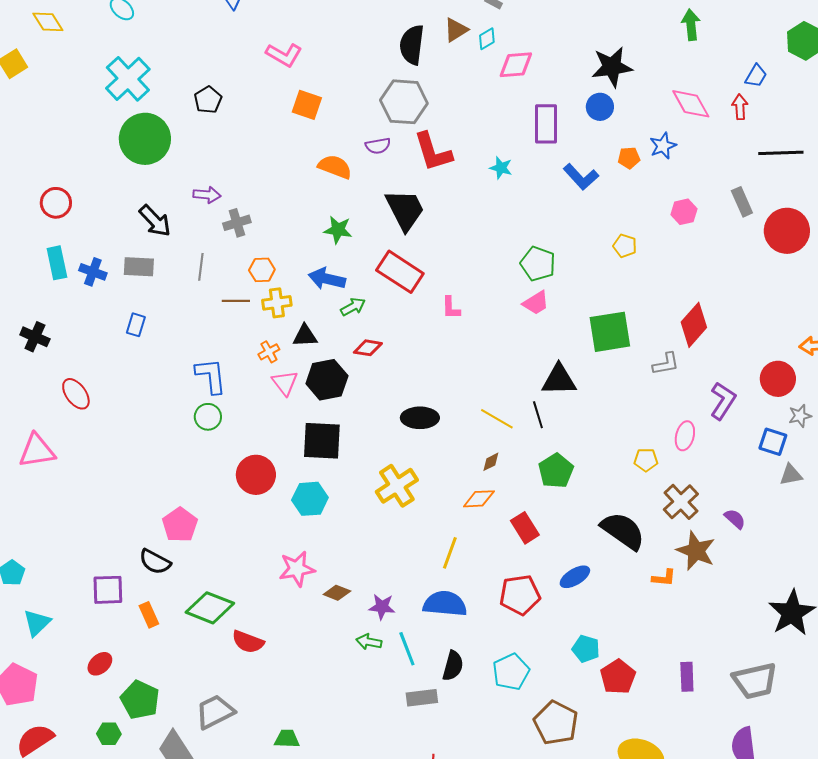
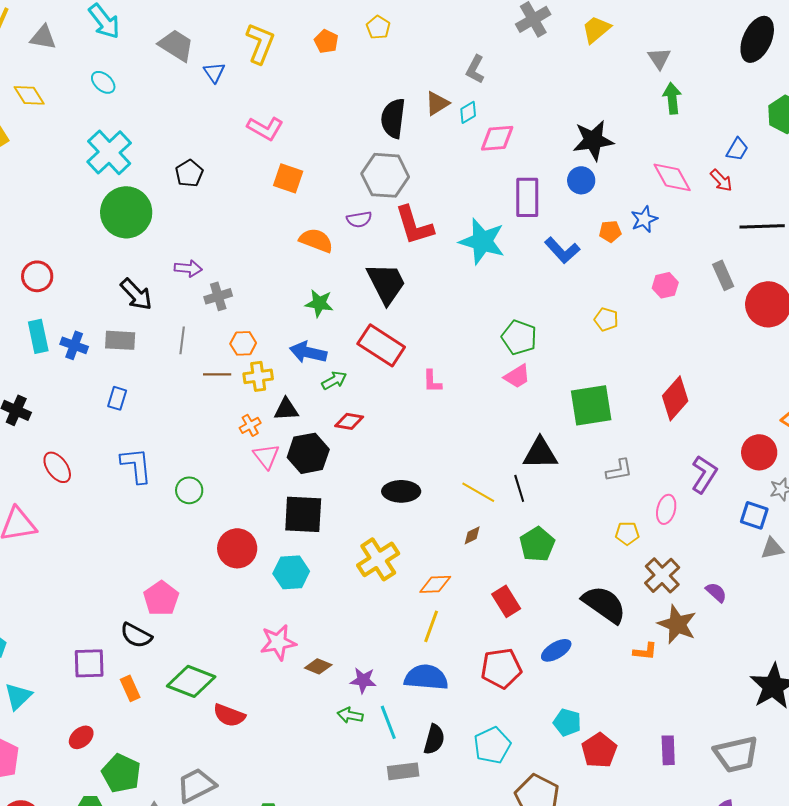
red arrow: (740, 107) -> (721, 180), turned 140
cyan star: (501, 168) -> (482, 241), size x2.0
gray L-shape: (666, 364) -> (619, 470), moved
blue L-shape: (211, 376) -> (136, 465), moved
orange diamond: (479, 499) -> (435, 584), moved

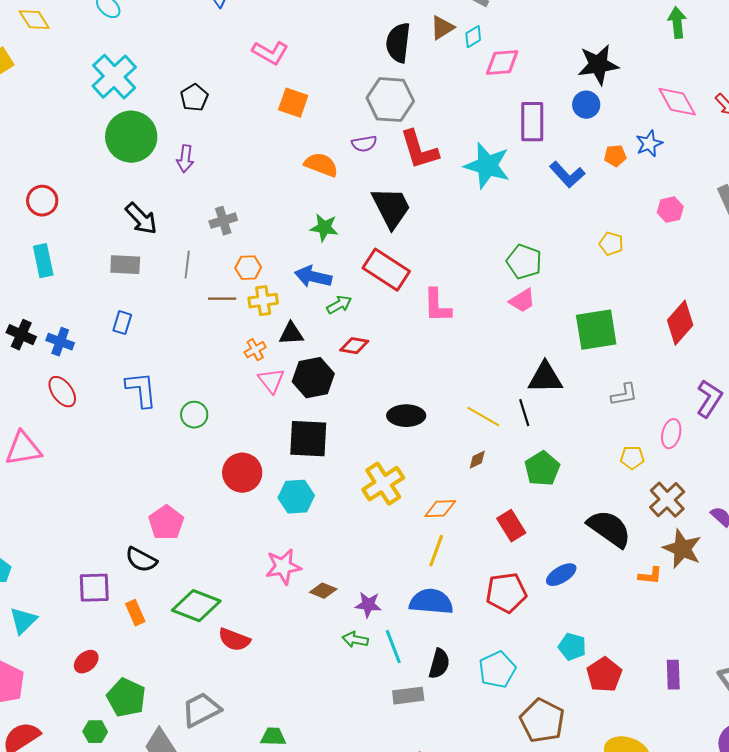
purple arrow: (188, 268) -> (185, 159), moved, turned 92
blue cross: (74, 345) -> (60, 342), moved
pink L-shape: (432, 381) -> (437, 306), size x1.5

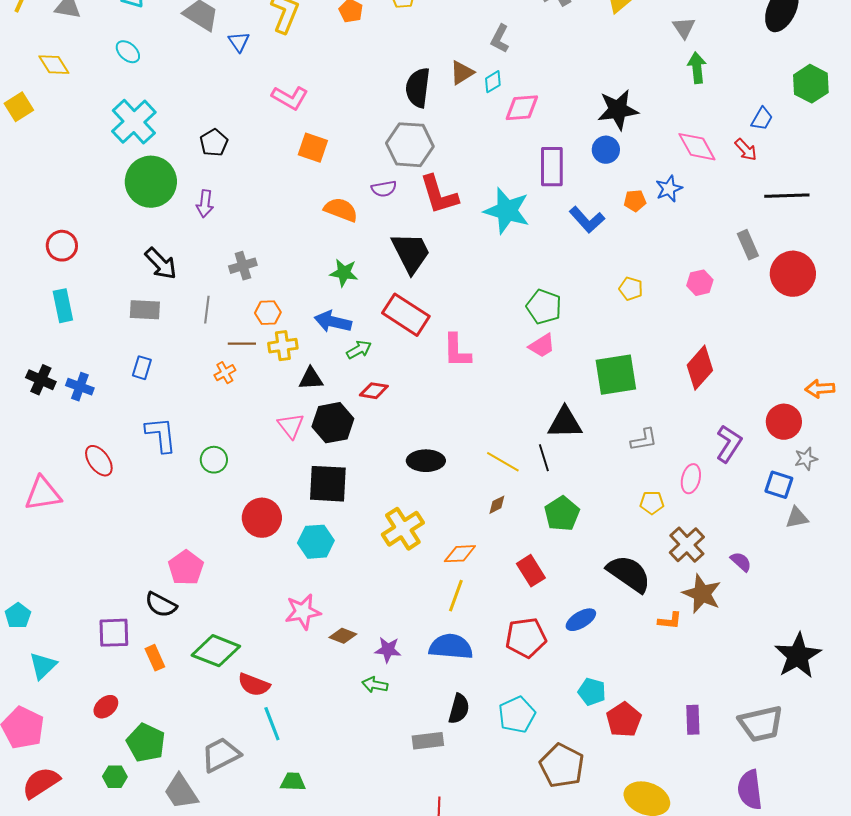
pink hexagon: (670, 210) -> (700, 283), moved
orange cross: (255, 350) -> (225, 373), moved
red ellipse: (62, 392) -> (99, 461), moved
cyan line: (393, 647) -> (272, 724), moved

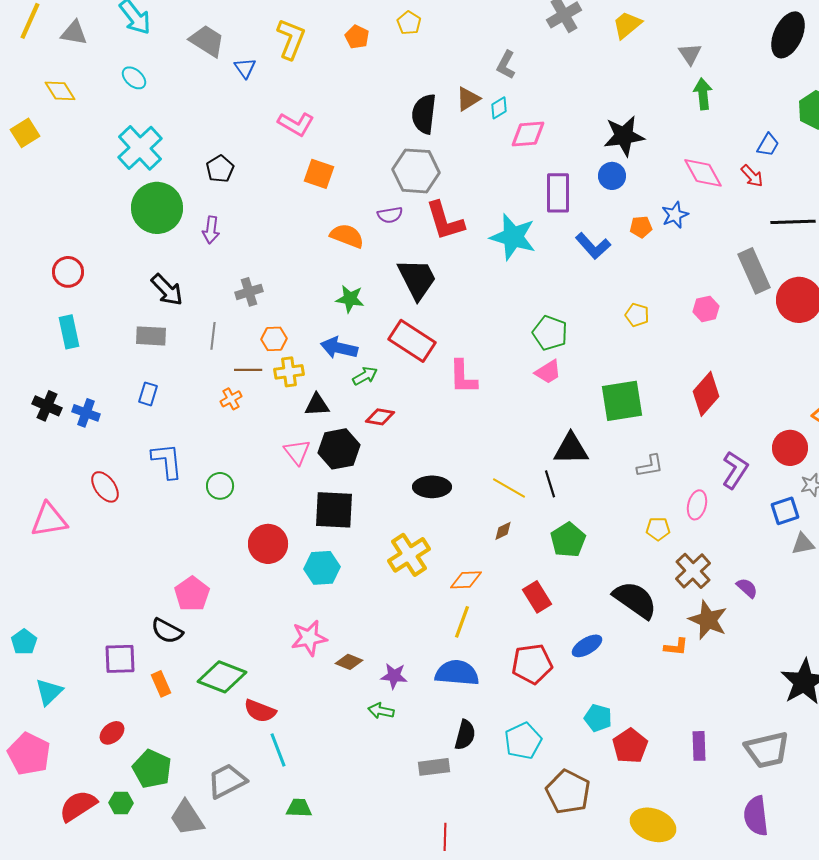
gray rectangle: (748, 245) -> (754, 271), size x1.5
blue square: (779, 485) -> (785, 511), turned -36
red semicircle: (41, 783) -> (78, 806), moved

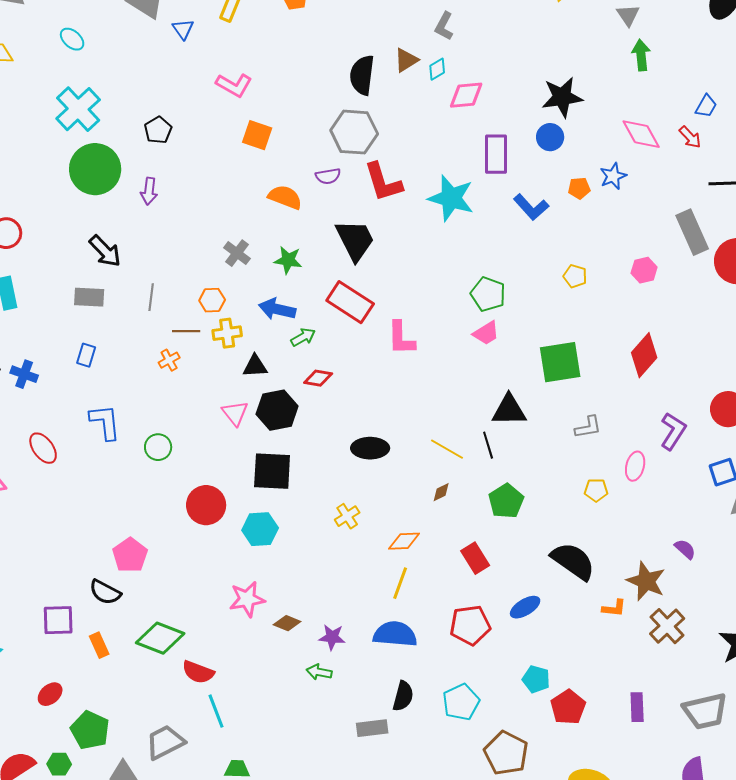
gray cross: (249, 292) -> (237, 253), moved, turned -36
yellow cross: (409, 555) -> (347, 516), size x0.6
brown cross: (693, 571) -> (667, 626), moved

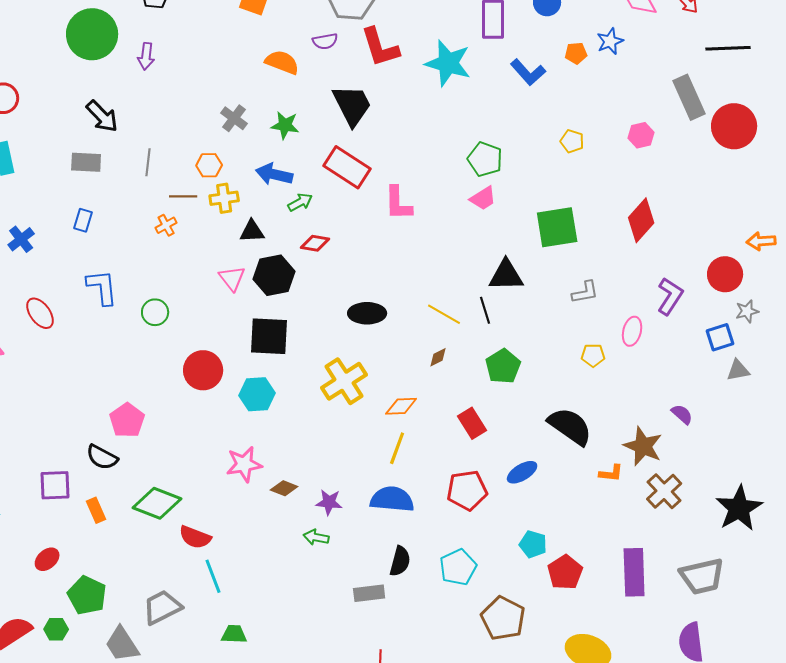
blue cross: (24, 374) -> (21, 239), turned 32
yellow cross: (347, 516) -> (344, 381), size x1.8
purple rectangle: (637, 707) -> (634, 572), size x1.6

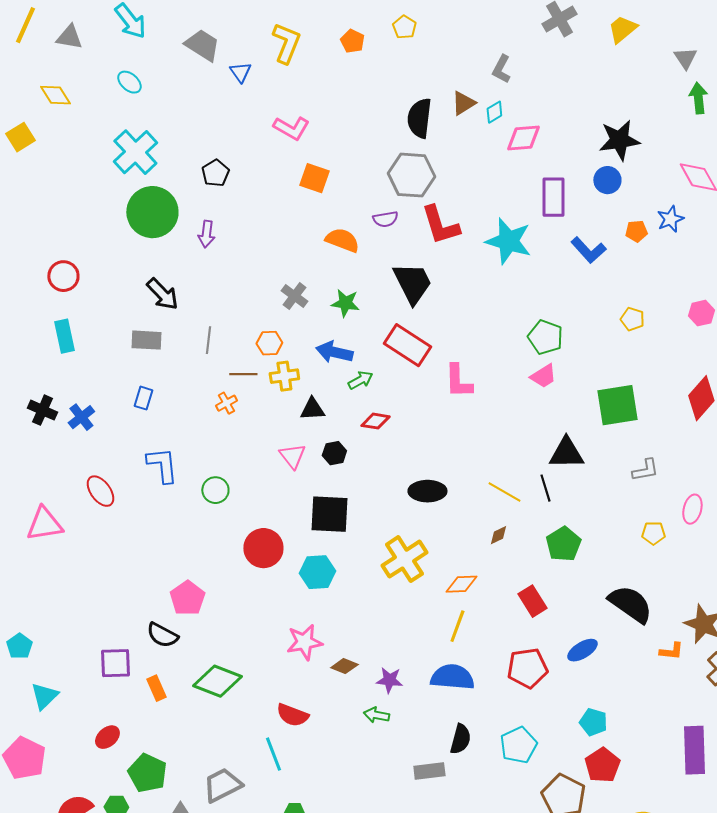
black hexagon: (274, 275) -> (334, 453), size x0.6
red semicircle: (195, 537) -> (292, 715), moved
red pentagon: (565, 572) -> (602, 765), moved

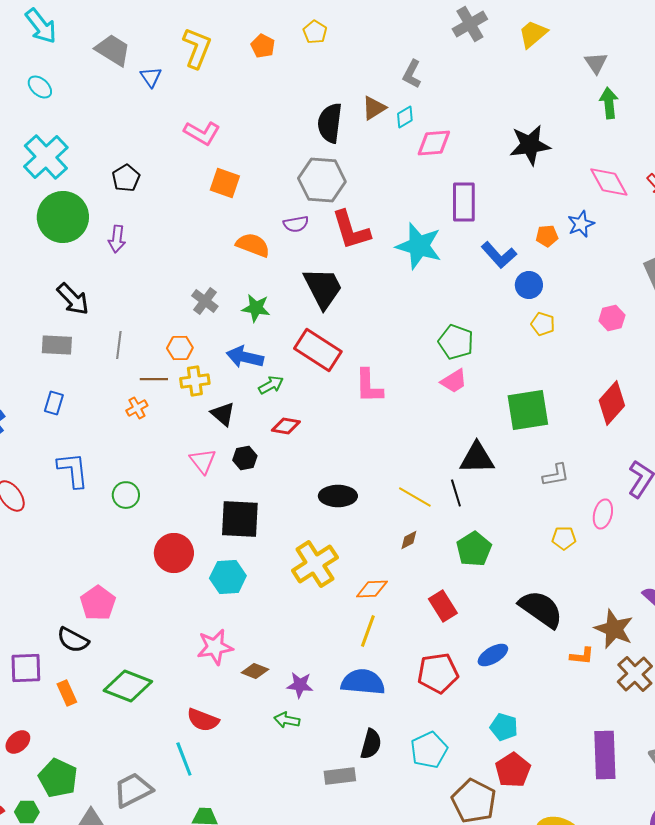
blue circle: (607, 180) -> (529, 285), moved
black triangle: (312, 409) -> (223, 414), turned 44

